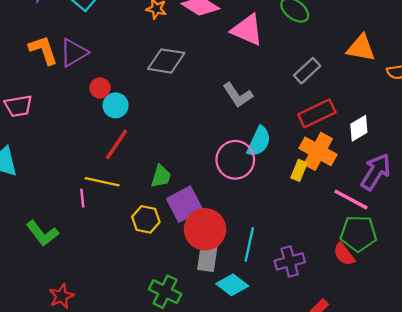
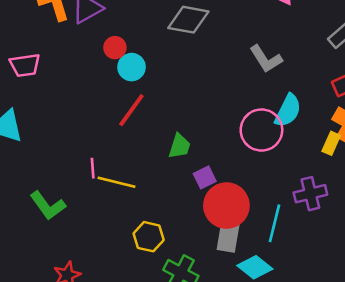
yellow line: (102, 182) -> (117, 182), moved
purple square: (185, 204) -> (205, 177), size x0.6
yellow hexagon: (146, 219) -> (149, 237), moved
purple cross: (290, 261) -> (310, 194), moved

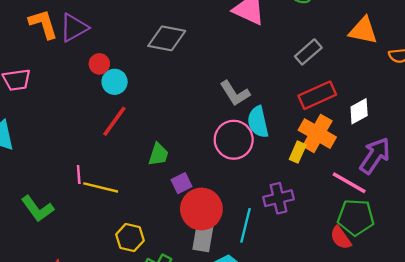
gray L-shape: (266, 59) -> (235, 93), moved
cyan semicircle: (288, 111) -> (258, 122), turned 140

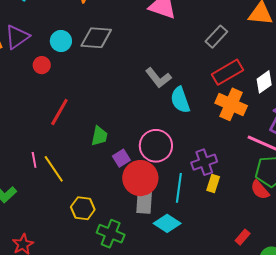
cyan circle: (115, 82) -> (61, 41), moved
pink circle: (234, 140) -> (156, 146), moved
yellow rectangle: (298, 152) -> (213, 184), moved
yellow line: (101, 187) -> (54, 169), turned 48

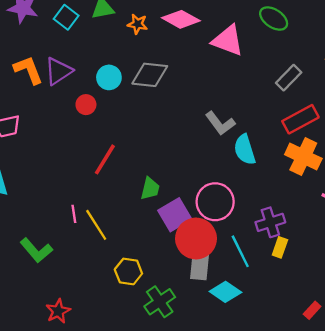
purple square: (121, 158) -> (175, 215), size x1.6
cyan line: (179, 188) -> (240, 251), turned -36
green cross: (111, 234) -> (160, 302), turned 32

